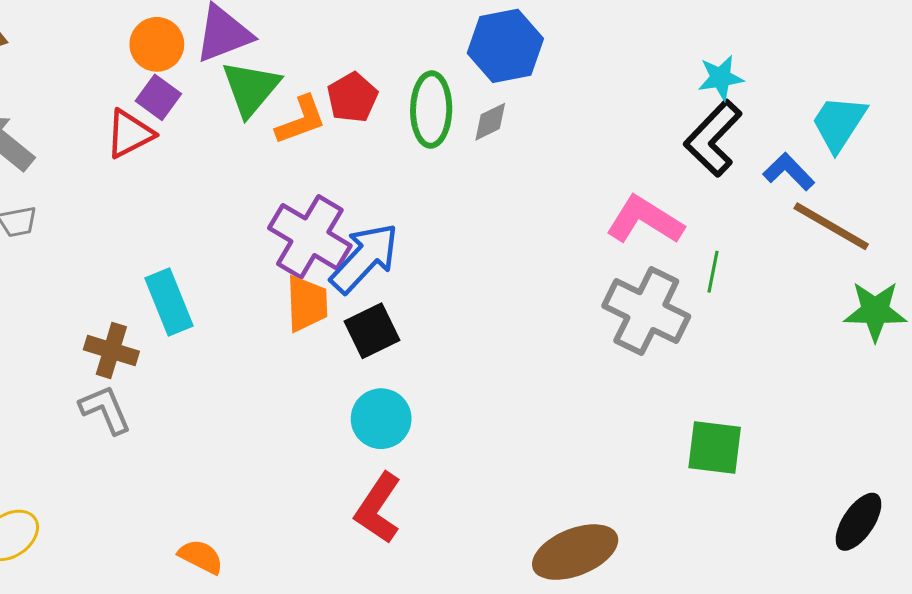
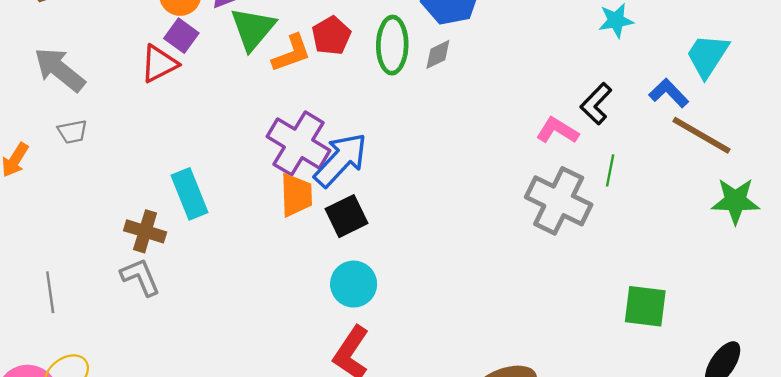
black L-shape: (713, 138) -> (596, 104), moved, size x0.7
pink L-shape: (645, 220) -> (557, 131), size x0.7
green square: (715, 447) -> (645, 306), moved

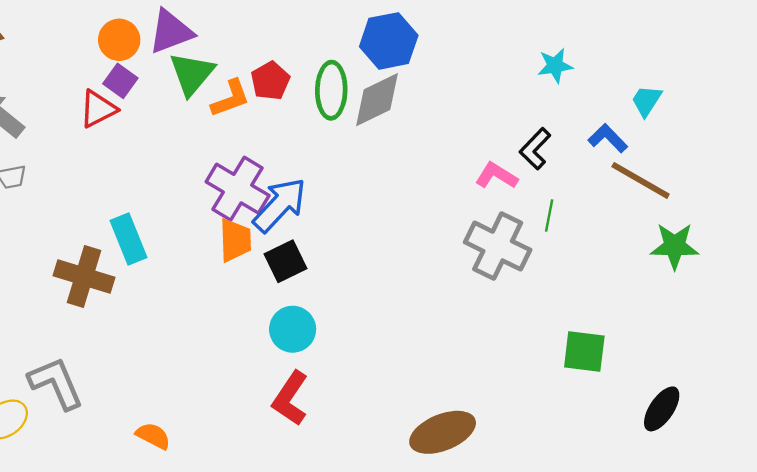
gray diamond: (438, 54) -> (377, 100), size x1.8
cyan trapezoid: (707, 56) -> (646, 101), size x0.7
brown cross: (145, 231) -> (84, 276), size x1.4
gray L-shape: (140, 277) -> (56, 383), moved, size x1.4

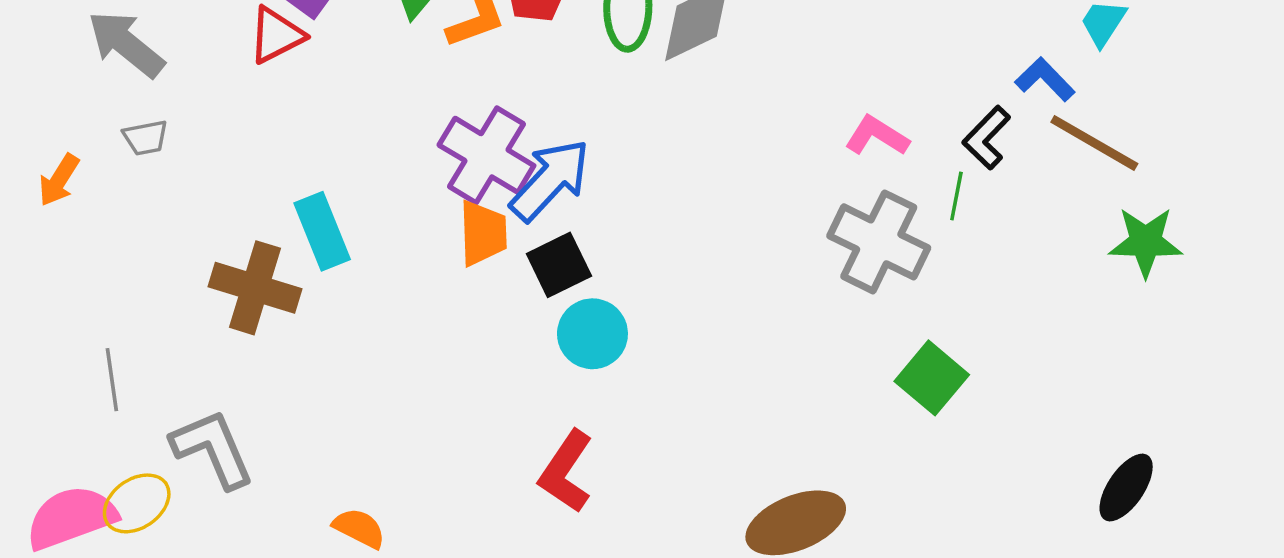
black L-shape: (535, 149) -> (987, 138), moved
cyan circle: (293, 329) -> (592, 334), moved
green square: (584, 351) -> (932, 378), moved, turned 33

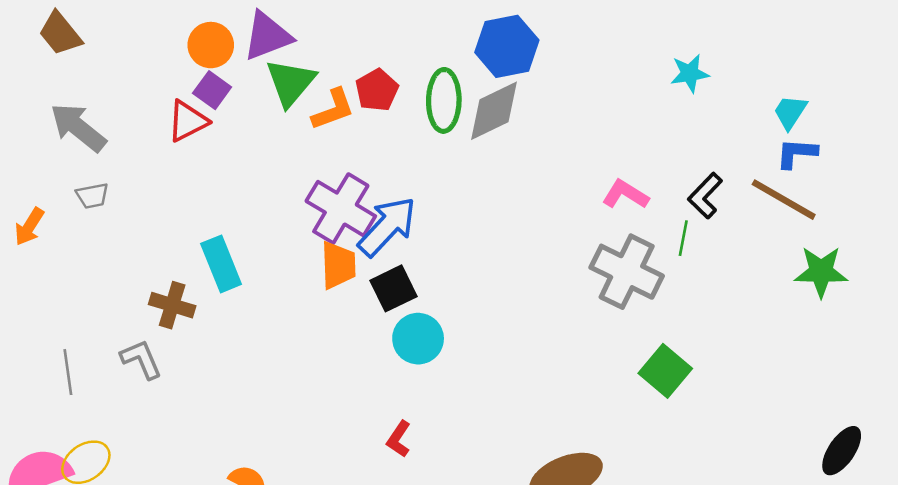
blue L-shape: (1045, 79) -> (797, 153), moved, turned -42
brown cross: (255, 288) -> (172, 305), size x0.7
gray L-shape: (213, 449) -> (141, 359), moved, size x0.7
red L-shape: (566, 472) -> (399, 439), size x0.6
black ellipse: (1126, 487) -> (842, 451), moved

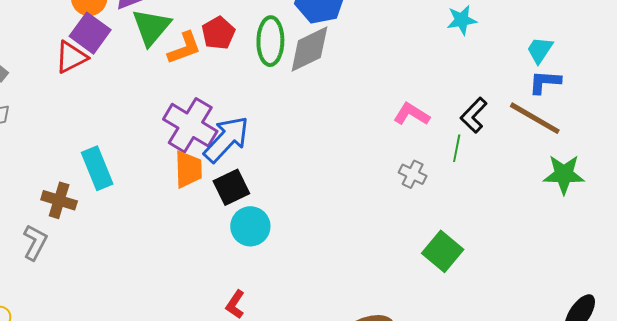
purple square: (212, 90) -> (90, 33), size x1.4
gray cross: (627, 272) -> (413, 174), size x0.5
gray L-shape: (141, 359) -> (35, 242), turned 51

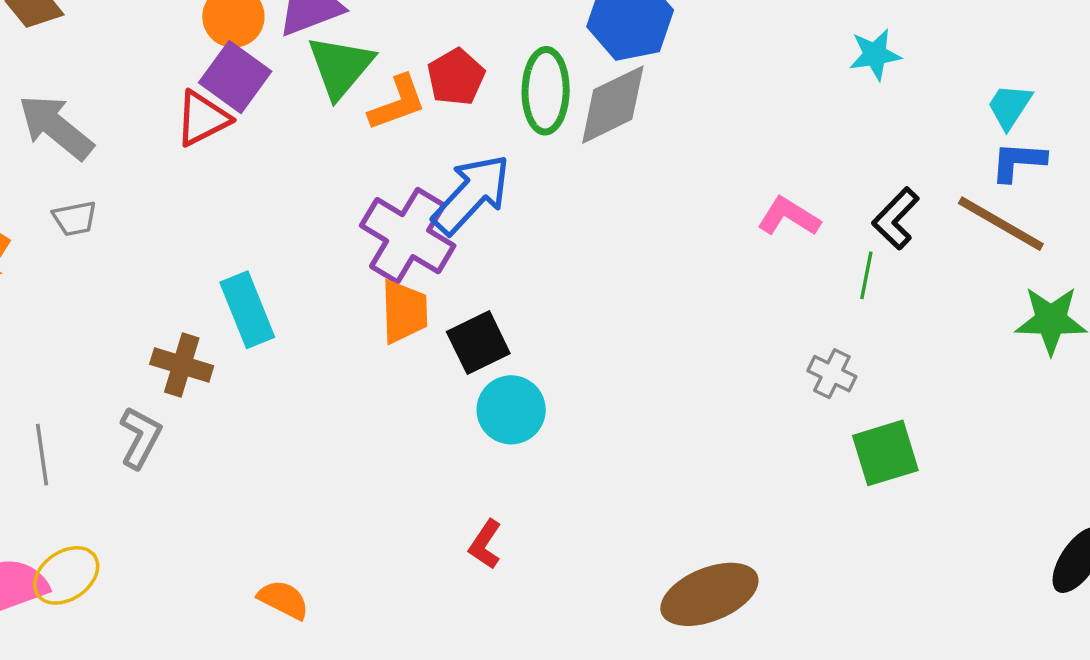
blue arrow: (226, 139) -> (471, 194), moved
gray cross: (413, 174) -> (832, 374), moved
green square: (443, 251) -> (885, 453), moved, turned 33

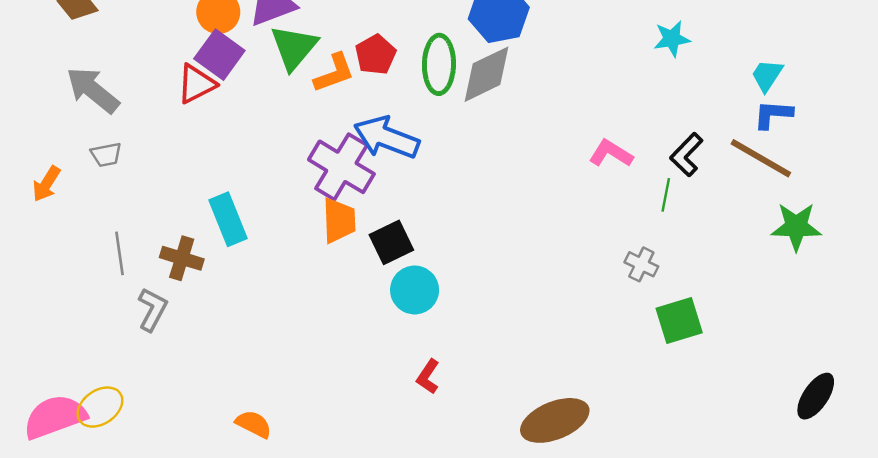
blue arrow: (471, 194) -> (387, 138), turned -112
gray line: (42, 455) -> (119, 253), moved
red L-shape: (485, 544) -> (428, 377), moved

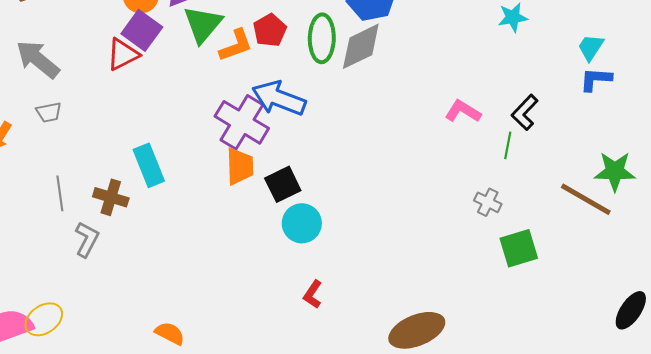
brown line: (761, 158) -> (586, 199), moved

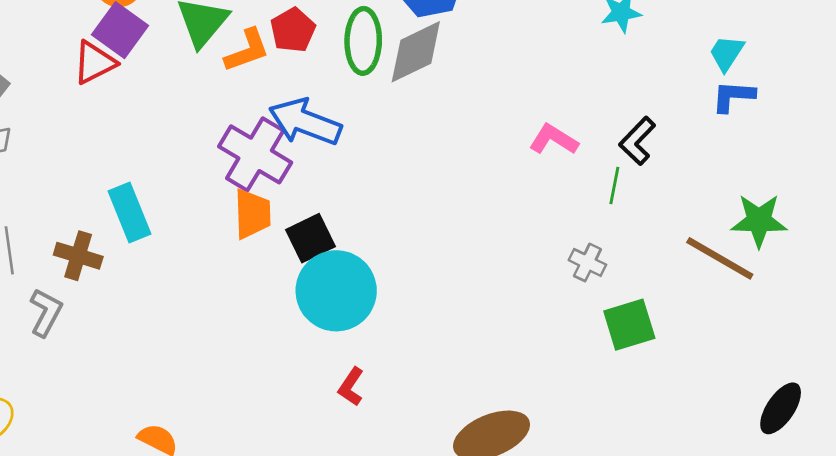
cyan circle: (302, 223) -> (336, 291), size x1.5

